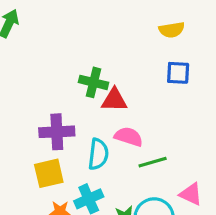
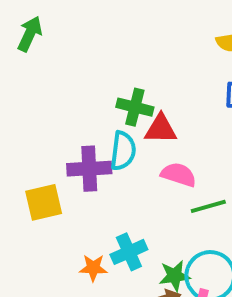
cyan semicircle: (98, 154) -> (123, 151), moved
yellow square: (49, 173) -> (44, 202), moved

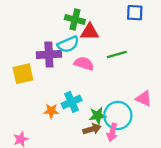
cyan semicircle: (123, 151) -> (68, 44), turned 60
pink semicircle: (179, 175) -> (84, 64), moved
green line: (208, 206) -> (117, 54), moved

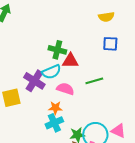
purple cross: (49, 54) -> (34, 81), turned 35
pink triangle: (144, 99) -> (118, 131), moved
orange star: (51, 111) -> (55, 108), moved

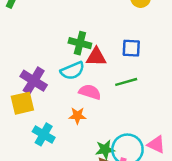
blue square: (110, 44) -> (131, 48), moved
purple cross: (34, 81) -> (34, 81), moved
cyan cross: (54, 123) -> (44, 134), moved, turned -36

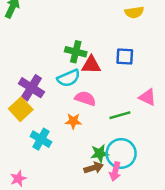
green line: (126, 82) -> (120, 115), moved
yellow square: (22, 103) -> (21, 109), turned -30
pink triangle: (156, 144) -> (147, 97), moved

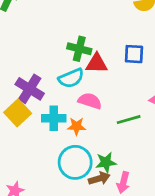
cyan cross: (41, 139) -> (54, 118), moved, turned -30
cyan circle: (121, 153) -> (75, 162), moved

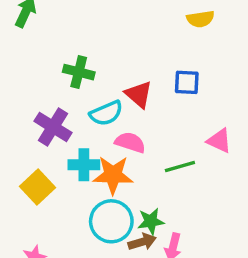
green cross: (79, 49) -> (79, 72), moved
red triangle: (97, 63) -> (139, 94), turned 40
yellow square: (18, 113) -> (38, 187), moved
orange star: (76, 126) -> (113, 175), size x1.6

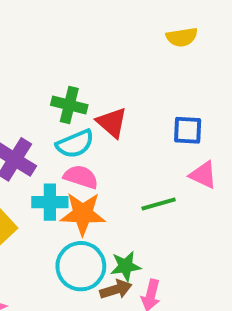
green cross: (79, 72) -> (69, 105), moved
blue square: (187, 82) -> (188, 130), moved
pink semicircle: (130, 142) -> (81, 177), moved

